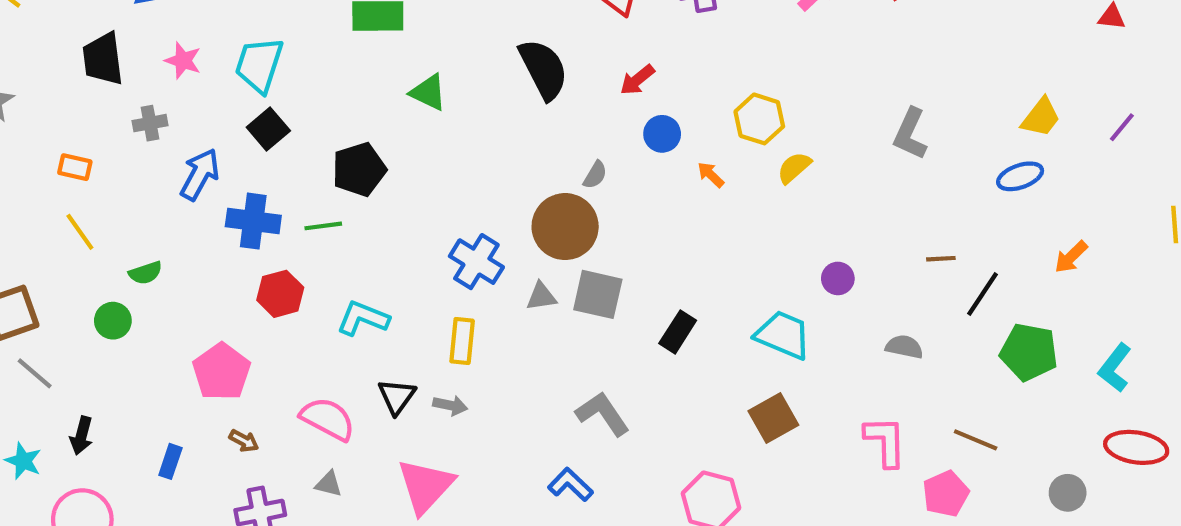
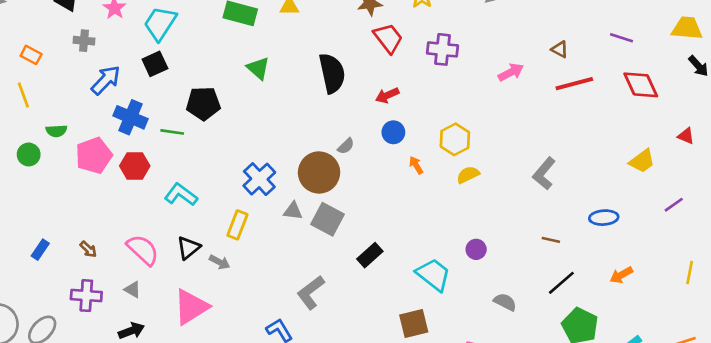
yellow trapezoid: (1041, 117) -> (642, 161), moved
brown line: (941, 259) -> (551, 240), moved
pink pentagon: (222, 372) -> (94, 155), moved
gray L-shape: (603, 414) -> (311, 292), turned -108

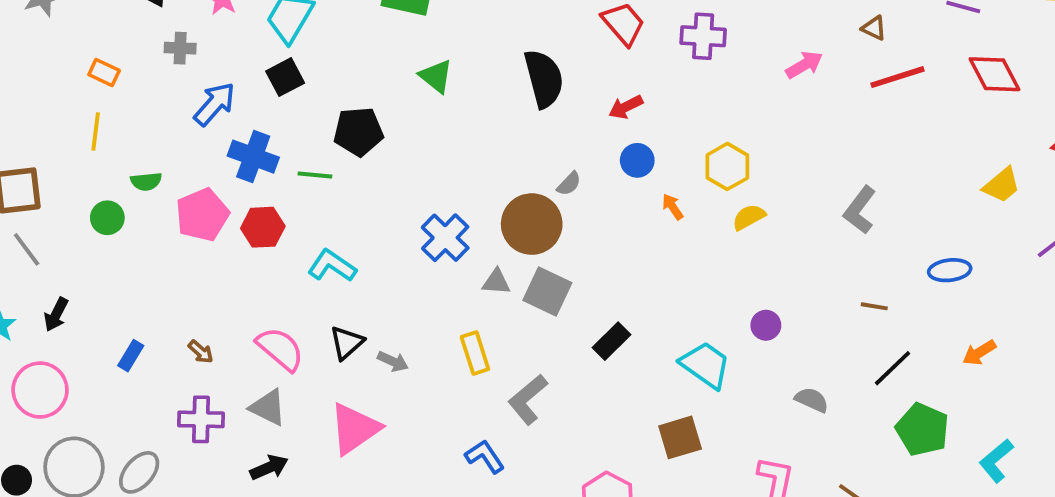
yellow line: (23, 95) -> (96, 131), turned 30
yellow rectangle: (237, 225) -> (475, 353), moved, turned -36
gray triangle: (133, 290) -> (268, 407), size x1.5

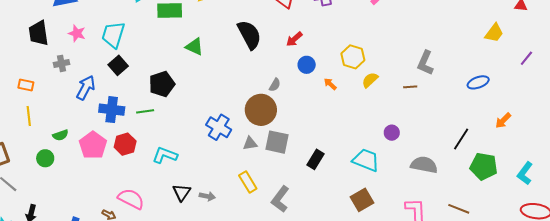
brown line: (874, 306) -> (410, 87), moved
pink semicircle: (280, 349) -> (131, 199), moved
gray semicircle: (812, 400) -> (424, 165), size x1.5

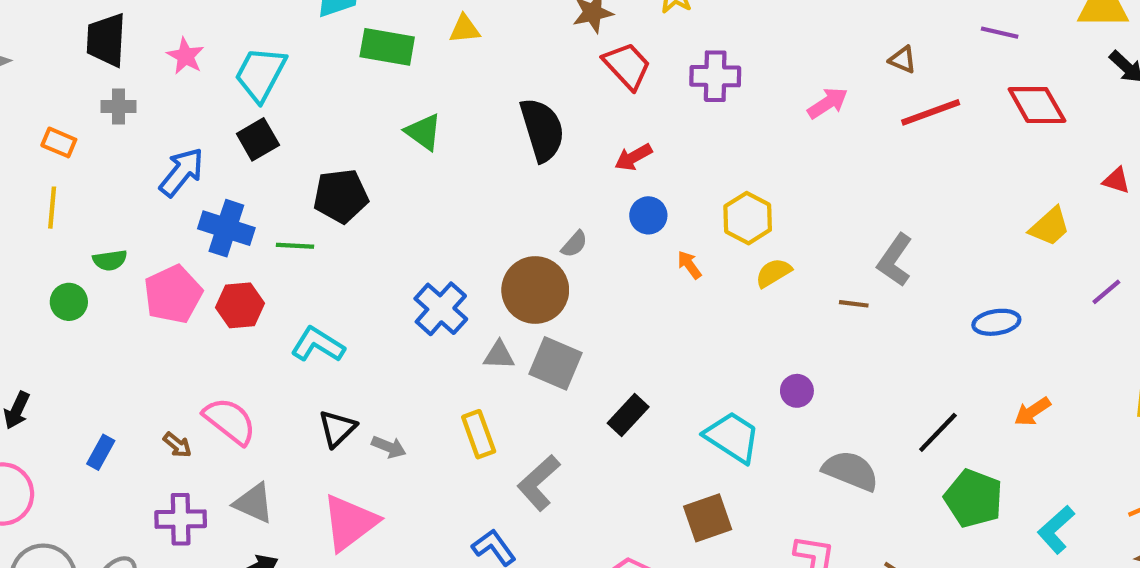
gray cross: (61, 63) -> (118, 106), moved

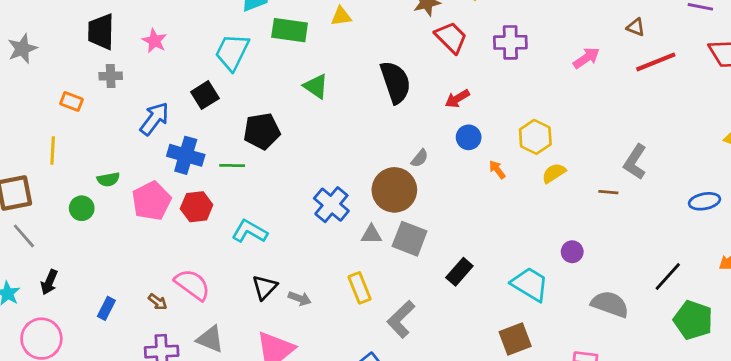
cyan trapezoid: (260, 74) -> (232, 52), moved
yellow line: (52, 208) -> (53, 150), moved

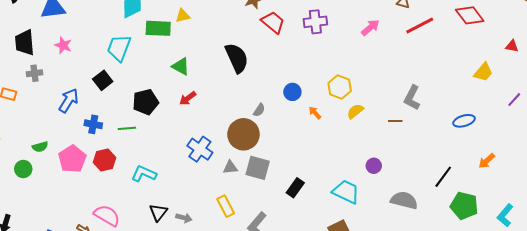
yellow triangle: (341, 16) -> (183, 16), moved
red arrow: (457, 99) -> (188, 98), moved
blue cross: (186, 155) -> (93, 124), size x0.7

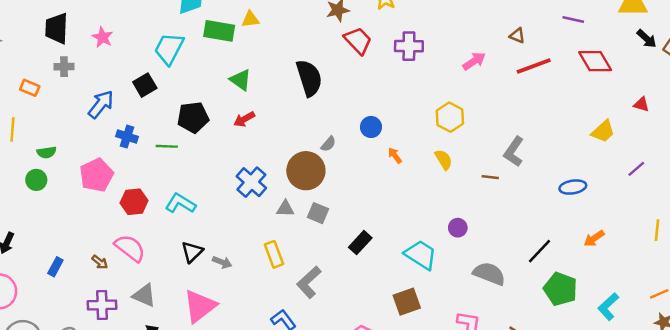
yellow hexagon: (340, 87) -> (450, 117), moved
yellow semicircle: (355, 111) -> (444, 160), turned 90
green semicircle: (40, 147) -> (47, 152), moved
red hexagon: (105, 160) -> (134, 202), moved
gray square: (258, 168) -> (318, 213), size x0.7

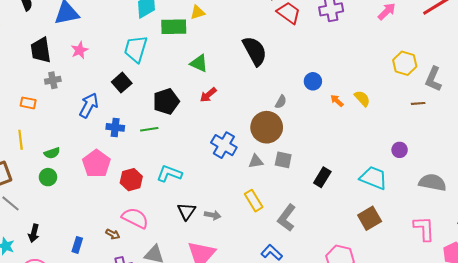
pink star: (103, 37) -> (80, 50), turned 30
yellow hexagon: (450, 117) -> (405, 63), moved
yellow semicircle: (444, 160) -> (362, 98), moved

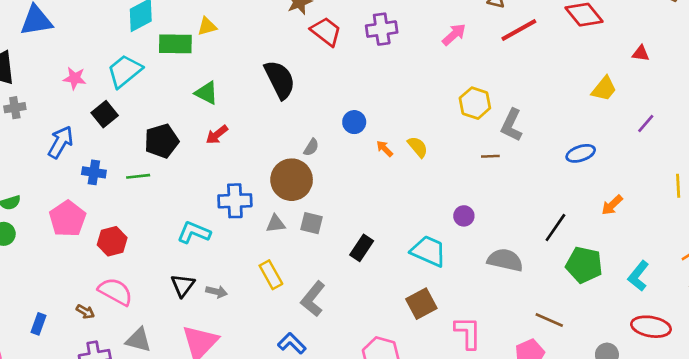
cyan trapezoid: (136, 49) -> (125, 71), turned 32
pink star: (80, 50) -> (75, 78), moved, turned 30
blue cross: (224, 145) -> (235, 201), turned -35
cyan L-shape: (169, 174) -> (194, 232), moved
pink L-shape: (424, 229) -> (468, 333), moved

